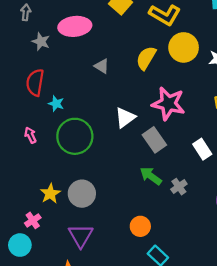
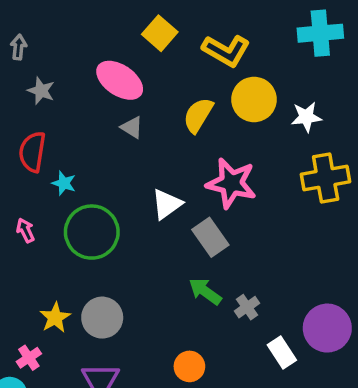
pink ellipse: (75, 26) -> (120, 80), moved, turned 40
white rectangle: (202, 149) -> (282, 352), moved

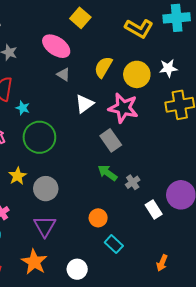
yellow L-shape: (226, 51) -> (139, 28), moved
yellow circle: (254, 99) -> (137, 74), moved
white triangle: (167, 204) -> (84, 104), moved
yellow star: (55, 318) -> (17, 176), moved

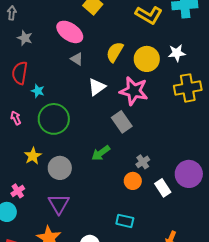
green arrow: (108, 173) -> (101, 153), moved, turned -72
orange circle: (98, 218) -> (133, 181), moved
cyan rectangle: (114, 244) -> (125, 221), turned -30

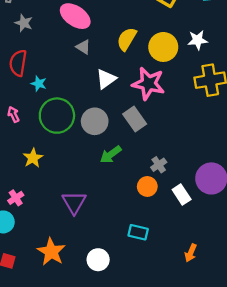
gray circle: (60, 168) -> (95, 121), moved
purple triangle: (59, 204) -> (74, 203), moved

